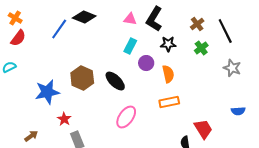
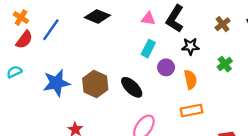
blue line: (59, 29) -> (51, 30), moved
green cross: (201, 48) -> (225, 64), moved
blue star: (47, 92) -> (56, 83), moved

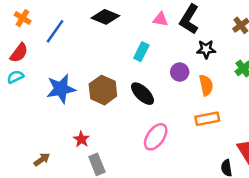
red semicircle: (24, 40) -> (19, 53), moved
cyan rectangle: (148, 49) -> (141, 52), moved

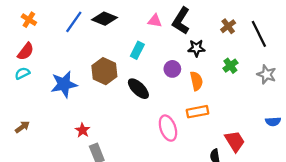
blue line: (55, 31) -> (74, 22), moved
brown hexagon: (103, 90) -> (104, 71), moved
pink ellipse: (156, 137) -> (168, 128), moved, turned -55
brown arrow: (42, 160) -> (22, 127), moved

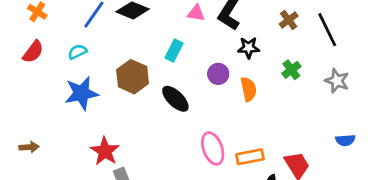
cyan semicircle: (22, 73) -> (77, 52), moved
orange rectangle: (198, 112) -> (250, 157), moved
brown arrow: (22, 127) -> (29, 147), turned 32
red star: (83, 130) -> (105, 151), size x1.5

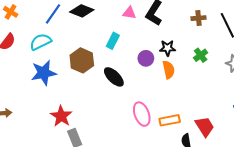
brown cross: (289, 20) -> (199, 18), turned 32
black star: (249, 48) -> (168, 48), moved
cyan semicircle: (77, 52) -> (41, 42), size x1.5

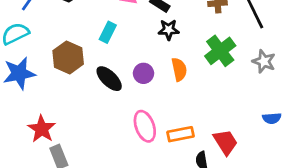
black star: (168, 48) -> (169, 30), moved
green cross: (201, 55) -> (220, 51), size x1.6
purple circle: (146, 58) -> (143, 73), moved

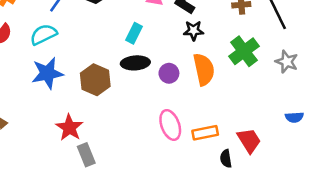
brown hexagon: (68, 57) -> (95, 80), moved
orange semicircle: (179, 69) -> (204, 69), size x1.4
black ellipse: (109, 79) -> (135, 63), moved, turned -48

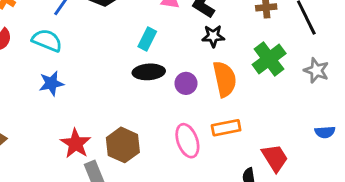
cyan semicircle: (44, 34) -> (47, 40), turned 48
blue star: (47, 73) -> (51, 83), size x0.7
brown hexagon: (95, 80) -> (123, 145), moved
orange rectangle: (205, 133) -> (226, 128), moved

